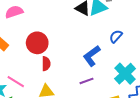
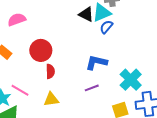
blue semicircle: (116, 36) -> (106, 27), moved
blue L-shape: (92, 56) -> (96, 62), turned 50

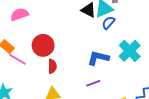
cyan cross: (131, 80) -> (130, 51), moved
pink line: (20, 90) -> (17, 59), moved

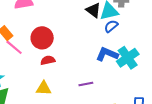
blue L-shape: (98, 58) -> (107, 54), moved
red semicircle: (52, 66) -> (48, 60), turned -112

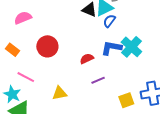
pink line: (14, 47) -> (26, 77), moved
red semicircle: (48, 60) -> (87, 59), moved

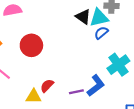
blue L-shape: (111, 48) -> (96, 86), moved, turned 120
red semicircle: (87, 59) -> (47, 86), moved, turned -32

